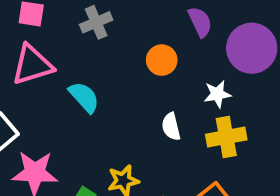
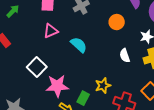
pink triangle: (32, 65) -> (51, 31), size x0.7

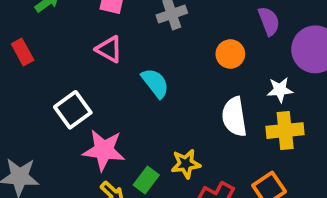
pink triangle: (51, 31) -> (109, 49), turned 42
white semicircle: (125, 56) -> (234, 117), size x1.5

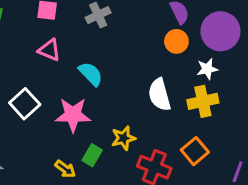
orange circle: (230, 54) -> (176, 41), moved
white star: (280, 90) -> (207, 69), moved
pink star: (104, 150) -> (73, 115), moved

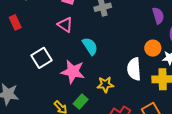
orange circle: (176, 41) -> (153, 48), moved
yellow star: (123, 138) -> (105, 85), moved

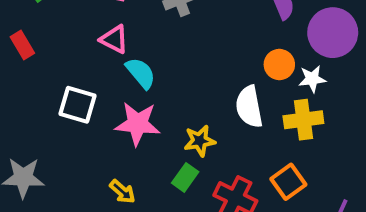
cyan semicircle: (90, 46) -> (141, 73), moved
white square: (42, 58) -> (78, 105), turned -36
green rectangle: (81, 102) -> (185, 177), moved

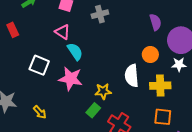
white star: (312, 79) -> (179, 64), moved
orange square: (288, 182) -> (163, 117), moved, turned 36
yellow arrow: (122, 192) -> (40, 112), moved

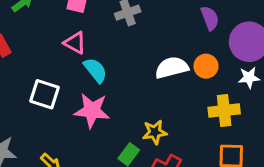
white semicircle: (132, 76) -> (172, 68), moved, turned 85
yellow star: (103, 91) -> (155, 132), moved

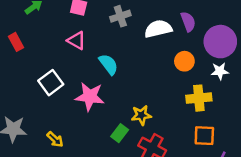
white semicircle: (172, 68) -> (158, 29), moved
cyan semicircle: (95, 70) -> (108, 64), moved
white square: (45, 94) -> (51, 83), turned 35

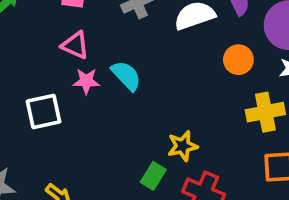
white square: (51, 83) -> (44, 111), turned 30
pink star: (90, 97) -> (86, 81), moved, size x0.6

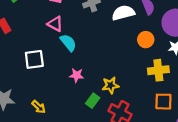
cyan semicircle: (126, 76) -> (68, 43), moved
pink star: (86, 81) -> (77, 75), moved

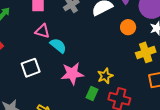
pink star: (77, 75) -> (72, 74), size x1.6

